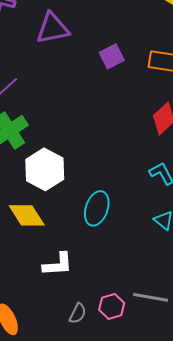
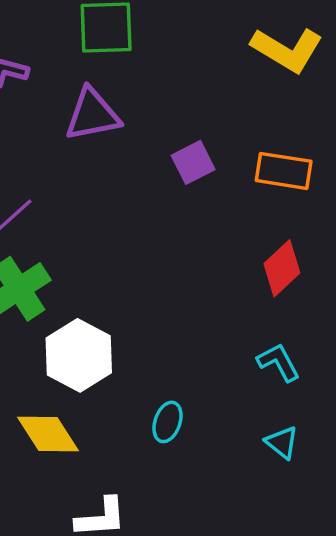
cyan ellipse: (97, 208) -> (168, 422), size x0.7

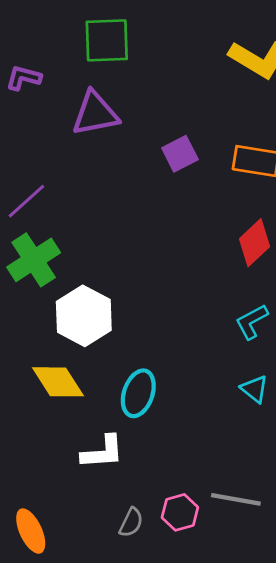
cyan L-shape: (279, 362) -> (252, 322), turned -90
cyan ellipse: (168, 422) -> (138, 393), moved, size x1.4

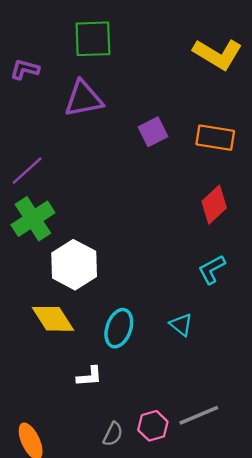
cyan triangle: (255, 389) -> (181, 325), moved
white L-shape: (102, 452) -> (89, 376), size x0.7
gray line: (236, 499) -> (199, 415), turned -33

